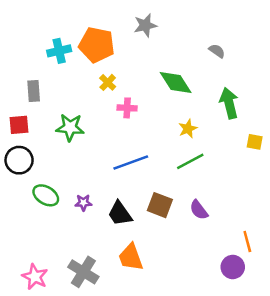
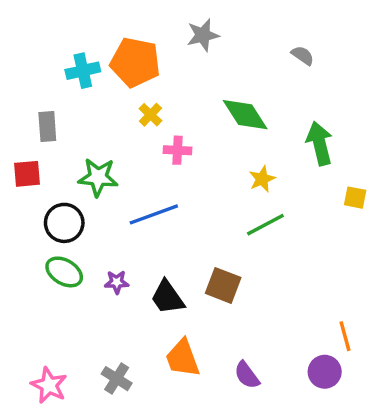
gray semicircle: (217, 51) -> (303, 55), moved
black circle: (19, 160) -> (64, 223), moved
blue line: (131, 163) -> (154, 214), moved
purple semicircle: (199, 210) -> (247, 375), moved
gray cross: (83, 272) -> (117, 379), size x0.7

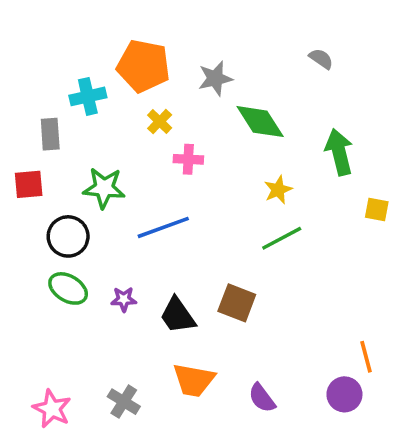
gray star: (203, 35) -> (215, 79), moved
cyan cross: (83, 71) -> (88, 96), moved
orange trapezoid: (183, 358) -> (194, 380), turned -60

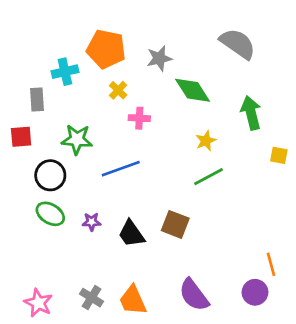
gray semicircle: (321, 59) -> (238, 44), size x2.0
orange trapezoid: (194, 380) -> (133, 300), moved, turned 56
purple semicircle: (262, 398) -> (194, 295), size x1.5

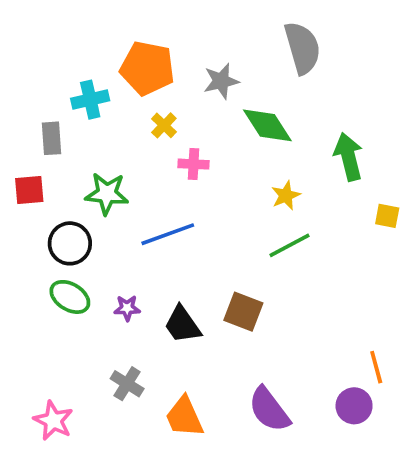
gray semicircle: (238, 44) -> (302, 48), moved, turned 39
gray cross: (92, 298) -> (127, 384), moved

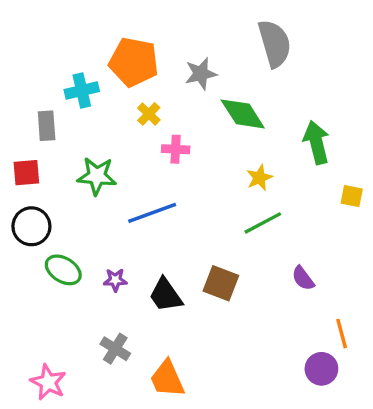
black circle: (70, 243) -> (31, 226), moved
purple semicircle: (269, 410) -> (303, 278), moved, size x0.6

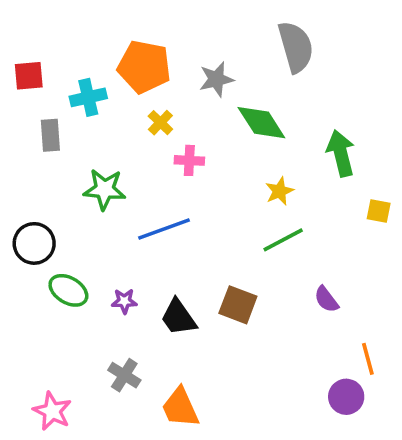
red square: (26, 173) -> (29, 76), moved

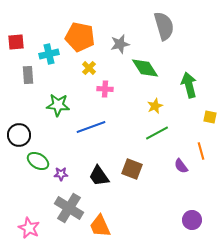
purple star: (124, 301) -> (61, 174), moved
orange line: (368, 359) -> (201, 151), moved
gray cross: (124, 375) -> (69, 208), size x1.6

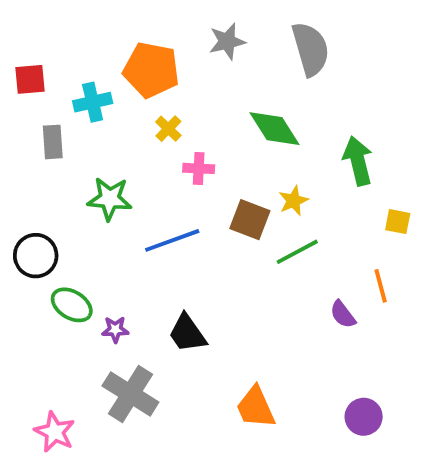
gray star: (120, 44) -> (227, 41), moved
brown square: (132, 169) -> (250, 220), moved
orange trapezoid: (100, 226) -> (256, 407), moved

